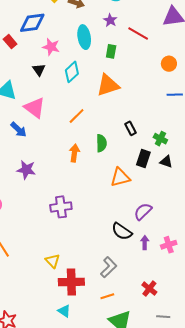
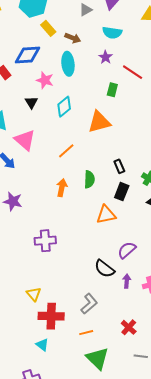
cyan ellipse: (84, 37) -> (68, 64), moved
green rectangle: (111, 51) -> (112, 90), moved
black rectangle: (143, 158) -> (122, 192), moved

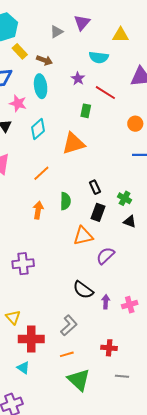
cyan semicircle: (112, 33) -> (99, 57), moved
purple semicircle: (127, 250) -> (105, 256), moved
red cross: (129, 327) -> (109, 348), turned -35

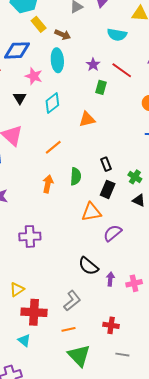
purple star: (78, 79) -> (93, 65), moved
orange triangle: (74, 143) -> (87, 119), size x0.7
yellow triangle: (13, 317) -> (17, 289), turned 35

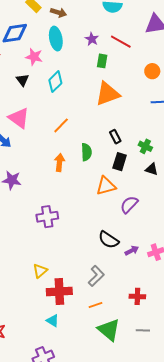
orange triangle: (87, 119) -> (108, 94), moved, size x1.5
purple arrow: (110, 279) -> (132, 250), turned 64
gray line: (122, 355) -> (143, 330), moved

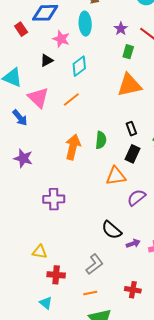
black triangle: (22, 80) -> (47, 60), turned 32
orange line: (61, 125) -> (71, 99), moved
orange arrow: (60, 162) -> (73, 147), size x1.4
yellow triangle: (40, 271) -> (40, 252), turned 42
red cross: (59, 292) -> (56, 275), size x0.7

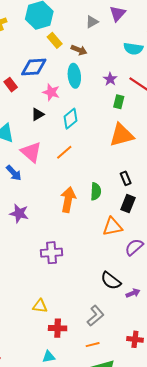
cyan triangle: (46, 303) -> (49, 357), turned -48

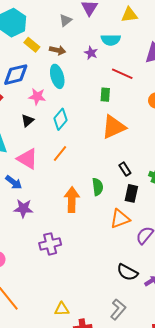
purple star: (110, 79) -> (91, 53), moved
purple star: (19, 213) -> (23, 208), moved
purple cross: (52, 253) -> (50, 244), moved

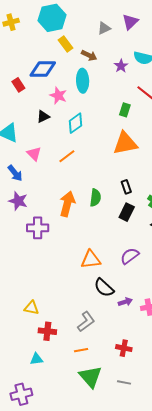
pink triangle: (27, 159) -> (34, 154), size x0.7
orange triangle: (120, 219) -> (91, 260), moved
purple cross: (50, 244) -> (38, 228), moved

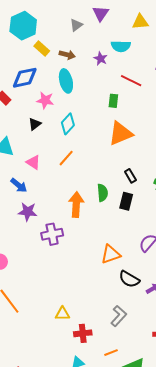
black rectangle: (127, 212) -> (126, 201), moved
orange line: (81, 350) -> (111, 353), moved

